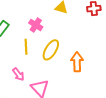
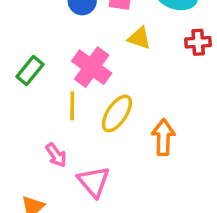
pink cross: (36, 25) -> (92, 67), size x1.5

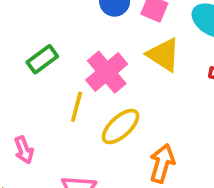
yellow triangle: (139, 38) -> (164, 55), size x1.4
pink arrow: (56, 155) -> (24, 150), moved

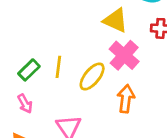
green rectangle: (42, 59) -> (29, 70), moved
pink cross: (107, 72) -> (124, 55), moved

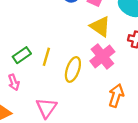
yellow ellipse: (92, 77) -> (73, 69), turned -30
orange arrow: (126, 99) -> (116, 96), moved

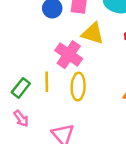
pink cross: (102, 56) -> (69, 55), moved

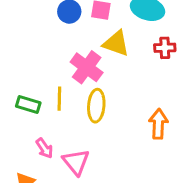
green rectangle: (21, 88) -> (28, 105), turned 66
pink arrow: (21, 119) -> (44, 148), moved

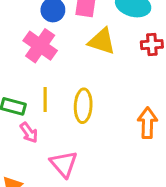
pink cross: (87, 67) -> (40, 46), moved
pink arrow: (44, 148) -> (29, 133), moved

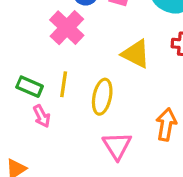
yellow triangle: (102, 41) -> (136, 54), moved
pink triangle: (64, 164) -> (117, 146), moved

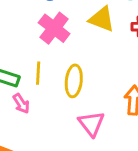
pink cross: (67, 28) -> (54, 28), moved
yellow triangle: (136, 54) -> (102, 19), moved

